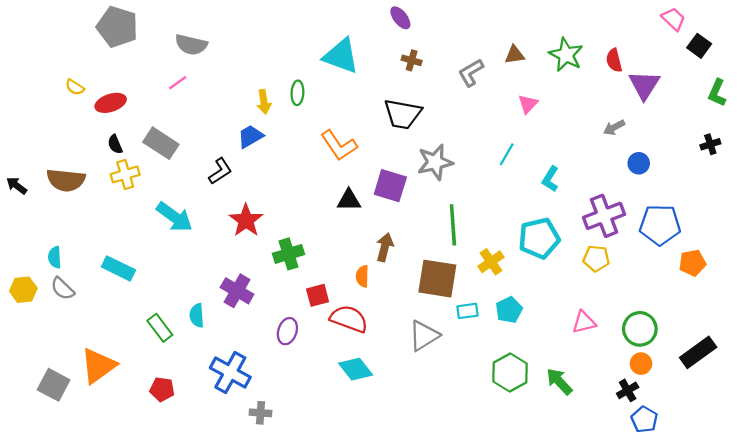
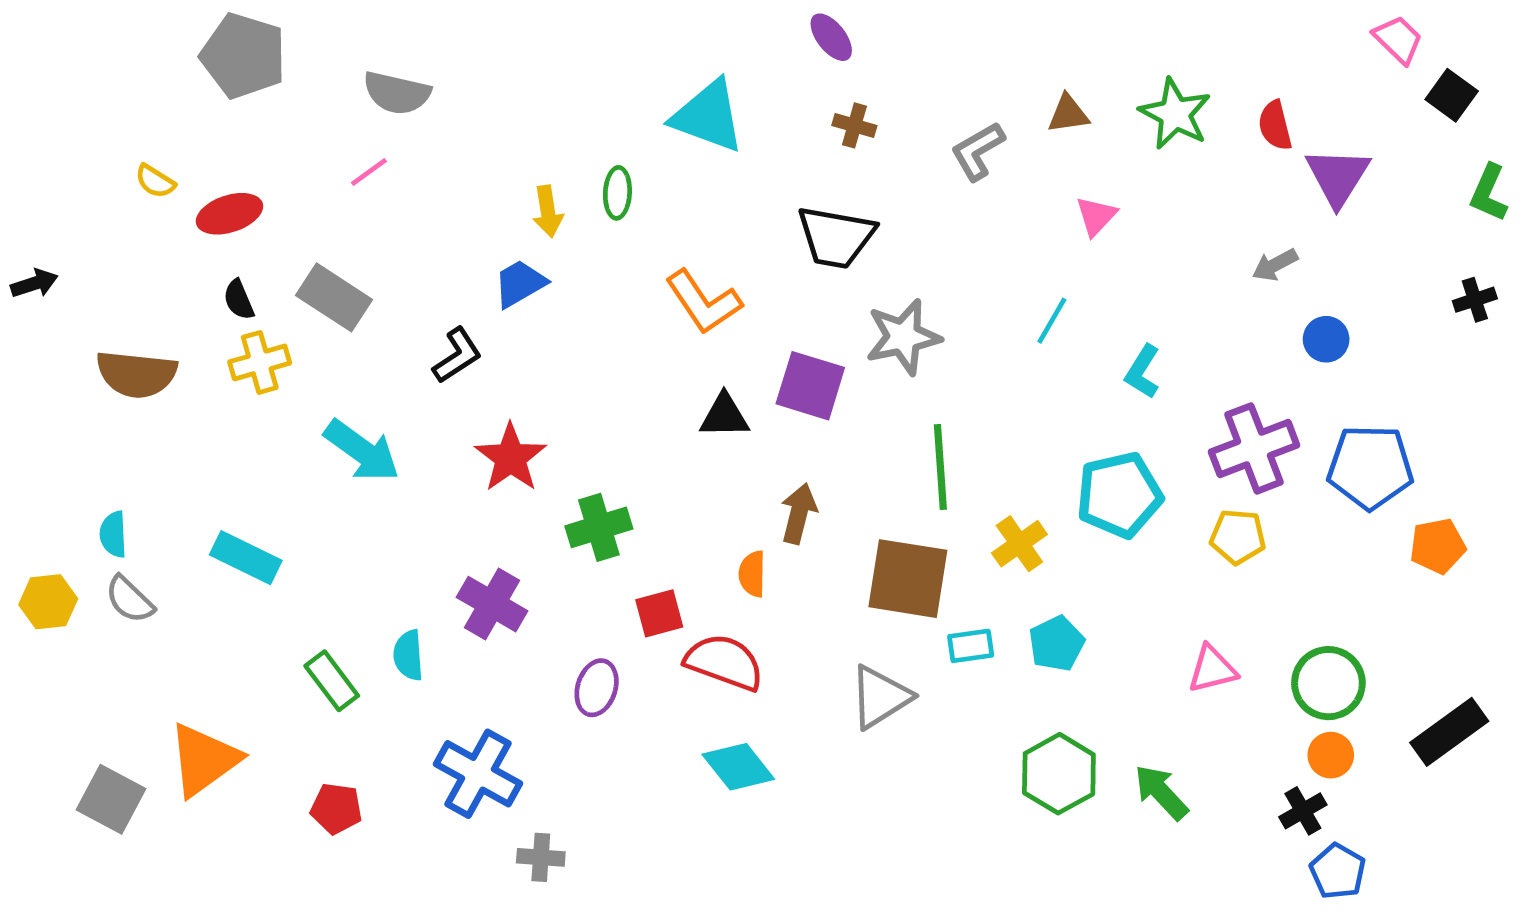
black arrow: (17, 186) -> (34, 283), moved, turned 125

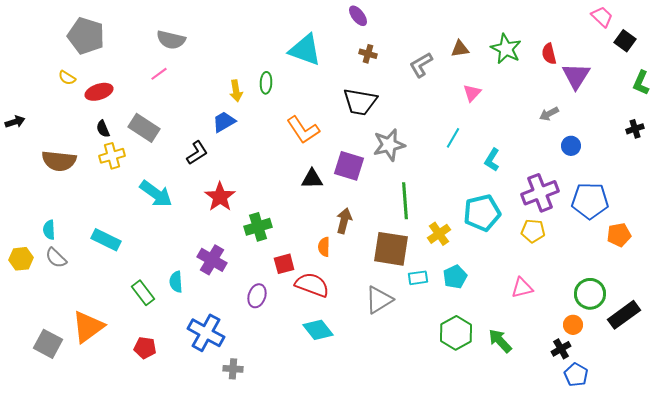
gray pentagon: (243, 56) -> (86, 36), moved
green circle: (1328, 683) -> (590, 294), moved

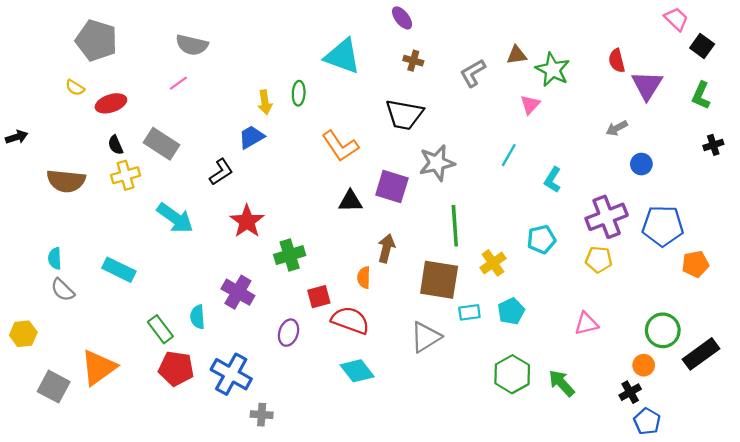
green star: (506, 49) -> (553, 70), moved
green L-shape: (641, 83) -> (701, 95), moved
cyan pentagon: (482, 213) -> (541, 239), size x0.7
yellow hexagon: (21, 259) -> (23, 334), moved
red pentagon: (145, 348) -> (176, 369), moved, size x1.4

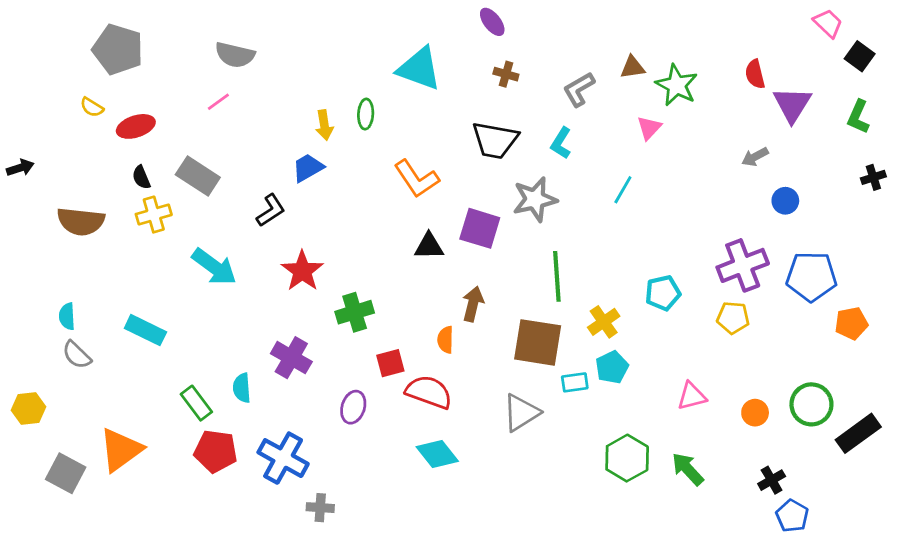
cyan L-shape: (553, 180) -> (561, 143), moved
cyan pentagon: (511, 311) -> (612, 367), moved
pink triangle: (586, 324) -> (692, 396), moved
orange circle: (644, 365) -> (755, 413), moved

